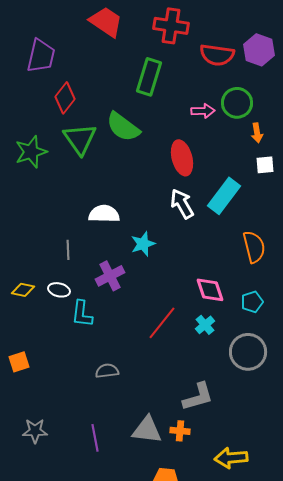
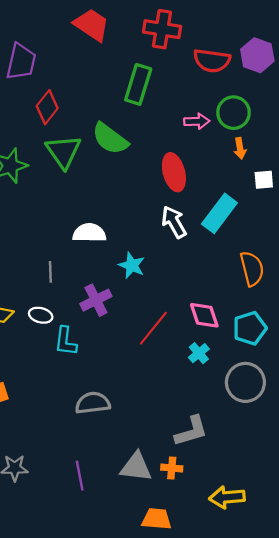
orange arrow: (257, 133) -> (240, 148), moved
cyan star: (143, 244) -> (132, 265), turned -30
cyan pentagon: (252, 302) -> (250, 328), size x1.4
red line: (162, 323) -> (153, 328), moved
gray semicircle: (107, 371) -> (93, 403), size x1.4

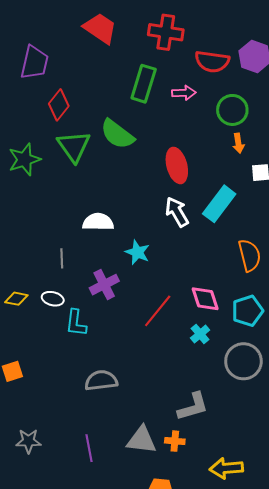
pink arrow: (197, 121) -> (184, 93), moved

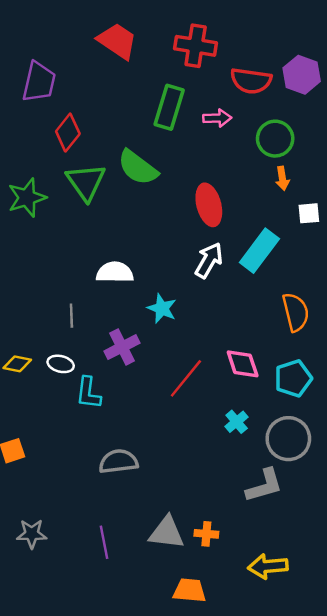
white arrow: (177, 212) -> (209, 260), turned 60
cyan cross: (200, 334) -> (237, 422), moved
gray L-shape: (193, 407) -> (264, 486), moved

